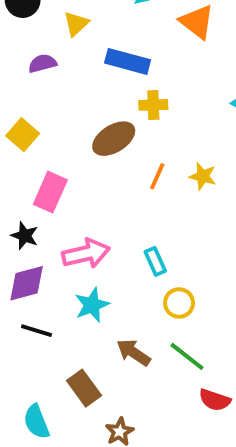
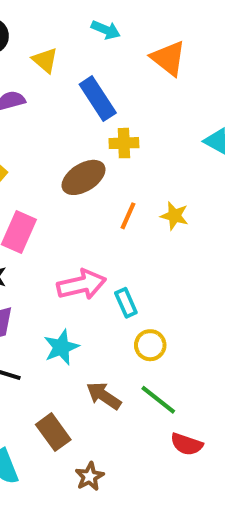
yellow triangle: (76, 24) -> (45, 60), turned -36
blue rectangle: (128, 61) -> (98, 99), turned 42
pink arrow: (86, 253) -> (81, 285), moved

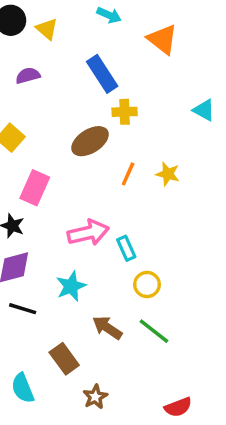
yellow triangle: (45, 60) -> (47, 29), moved
red semicircle: (187, 444) -> (178, 407), moved, turned -40

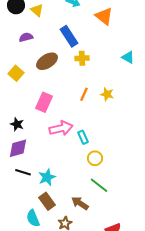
brown ellipse: (90, 141) -> (47, 61), moved
pink rectangle: (35, 188) -> (44, 102), moved
cyan star: (71, 286) -> (47, 177), moved
brown arrow: (107, 328) -> (80, 203), moved
cyan semicircle: (23, 388) -> (33, 218), moved

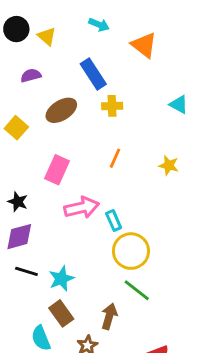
yellow star: (107, 94) -> (169, 165), moved
yellow circle: (95, 158) -> (131, 251), size x1.6
brown arrow: (80, 203) -> (109, 316), turned 72

